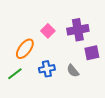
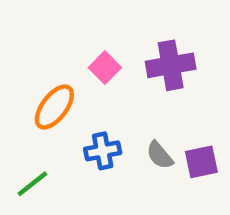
purple square: (92, 53) -> (201, 162), moved
green line: (15, 74) -> (32, 184), moved

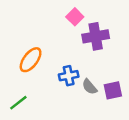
pink square: (105, 68) -> (75, 17), moved
blue cross: (103, 151) -> (69, 76), moved

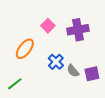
pink square: (75, 17) -> (48, 26), moved
blue cross: (69, 76) -> (56, 62), turned -35

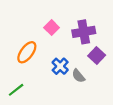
purple square: (92, 74) -> (97, 55), moved, turned -35

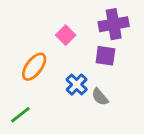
purple cross: (84, 32) -> (114, 24), moved
purple square: (97, 55) -> (105, 56), moved, turned -35

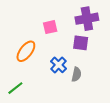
pink square: (66, 35) -> (50, 27), turned 32
gray semicircle: (100, 97) -> (76, 74), turned -128

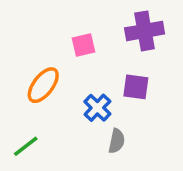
purple square: (81, 43) -> (136, 87), moved
gray semicircle: (76, 74) -> (117, 141), moved

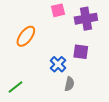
pink square: (83, 45) -> (58, 10), moved
orange ellipse: (43, 85) -> (26, 36), moved

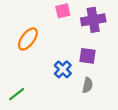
gray semicircle: (69, 84) -> (88, 85), moved

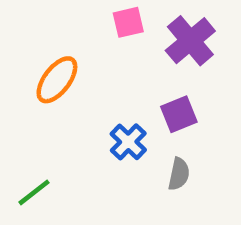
purple cross: (93, 20) -> (190, 41), turned -30
purple square: (88, 56) -> (179, 114), turned -30

